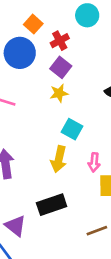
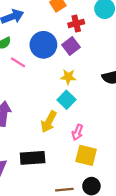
blue circle: (20, 53) -> (43, 45), moved
yellow star: (59, 93) -> (68, 77), moved

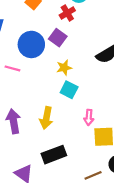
red cross: (76, 24) -> (67, 13), moved
yellow arrow: (49, 122) -> (46, 118), moved

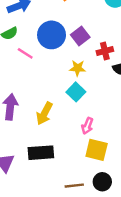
red cross: (67, 13) -> (105, 51), moved

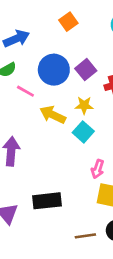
yellow arrow: (44, 113) -> (53, 115), moved, turned 90

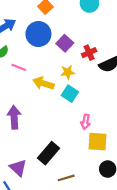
blue circle: (54, 70) -> (38, 34), moved
black rectangle: (47, 201) -> (49, 153), turned -35
brown line: (85, 236) -> (66, 178), moved

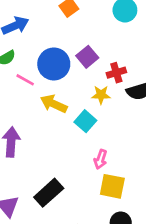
blue circle: (38, 34) -> (54, 64), moved
yellow star: (68, 72) -> (101, 95), moved

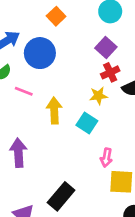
purple square: (87, 57) -> (106, 47), moved
blue circle: (54, 64) -> (40, 53), moved
yellow arrow: (54, 104) -> (54, 111), turned 70

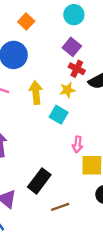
red cross: (110, 72) -> (77, 69), turned -35
yellow arrow: (54, 111) -> (36, 93), moved

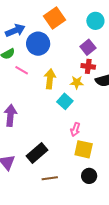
orange square: (26, 22) -> (55, 18), size x1.5
red cross: (77, 69) -> (88, 66), turned -32

